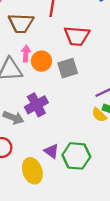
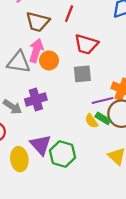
pink arrow: (26, 54) -> (36, 51), size x1.5
gray square: (68, 68) -> (82, 74), moved
purple triangle: (51, 151) -> (41, 145), size x1.5

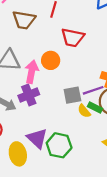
pink arrow: (36, 51) -> (32, 72), moved
orange circle: (49, 60) -> (51, 60), moved
gray square: (82, 74) -> (72, 95), moved

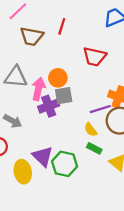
red trapezoid: (73, 38) -> (95, 57), moved
purple cross: (29, 95) -> (49, 106), moved
gray square: (72, 95) -> (64, 96), moved
green rectangle: (95, 108) -> (94, 148), moved

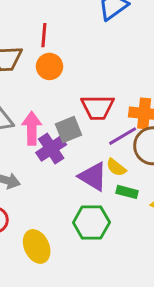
red trapezoid: (95, 57) -> (98, 107), moved
orange circle: (58, 78) -> (50, 66), moved
purple triangle: (43, 156) -> (93, 177), moved

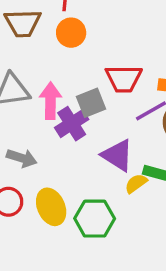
yellow semicircle: (116, 167) -> (136, 183), moved, turned 105
green hexagon: (91, 222) -> (95, 219), moved
yellow ellipse: (37, 246) -> (51, 207), moved

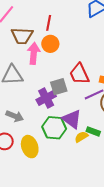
red trapezoid: (124, 79) -> (79, 74), turned 60
pink arrow: (50, 101) -> (34, 53), moved
green hexagon: (95, 219) -> (54, 128), moved

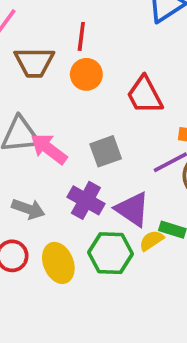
pink arrow: (34, 53) -> (49, 149), moved, turned -55
red trapezoid: (79, 74) -> (145, 95), moved
purple cross: (46, 98) -> (86, 200), moved, turned -30
green hexagon: (54, 128) -> (110, 253), moved

